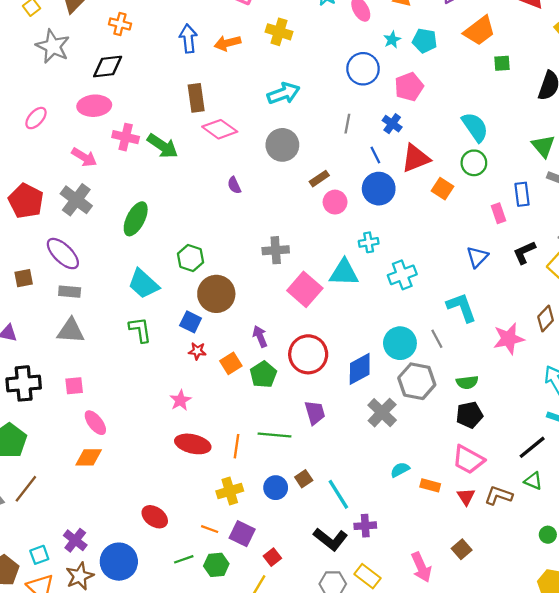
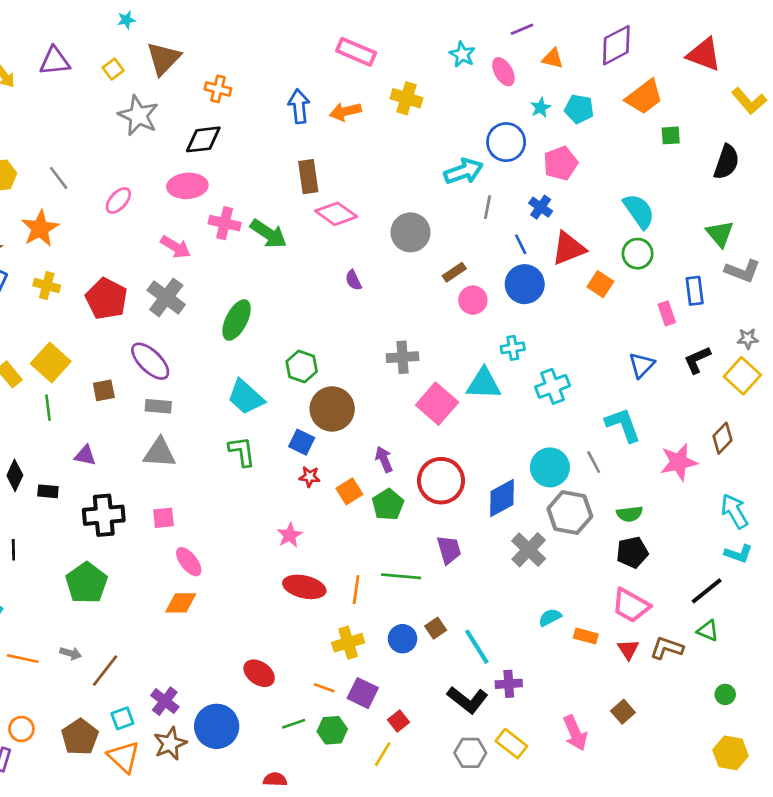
cyan arrow: (283, 93) -> (464, 171), moved
brown line: (26, 489) -> (105, 671), moved

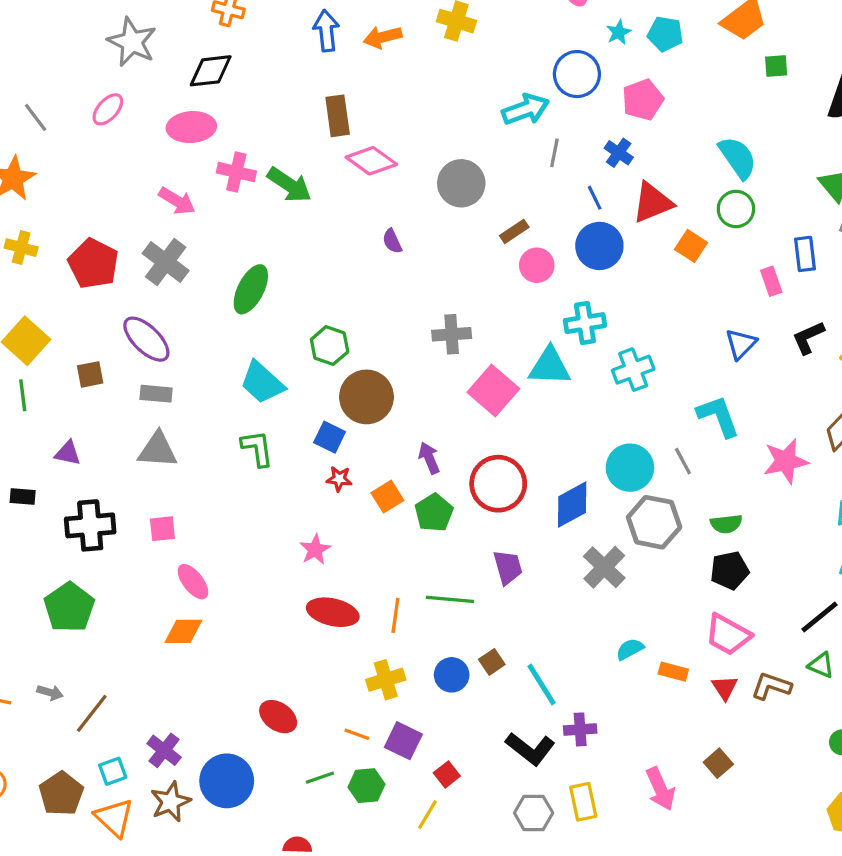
pink ellipse: (118, 200) -> (108, 109), moved
cyan cross: (513, 348) -> (585, 323), size x1.4
yellow rectangle: (511, 744) -> (583, 802), turned 40

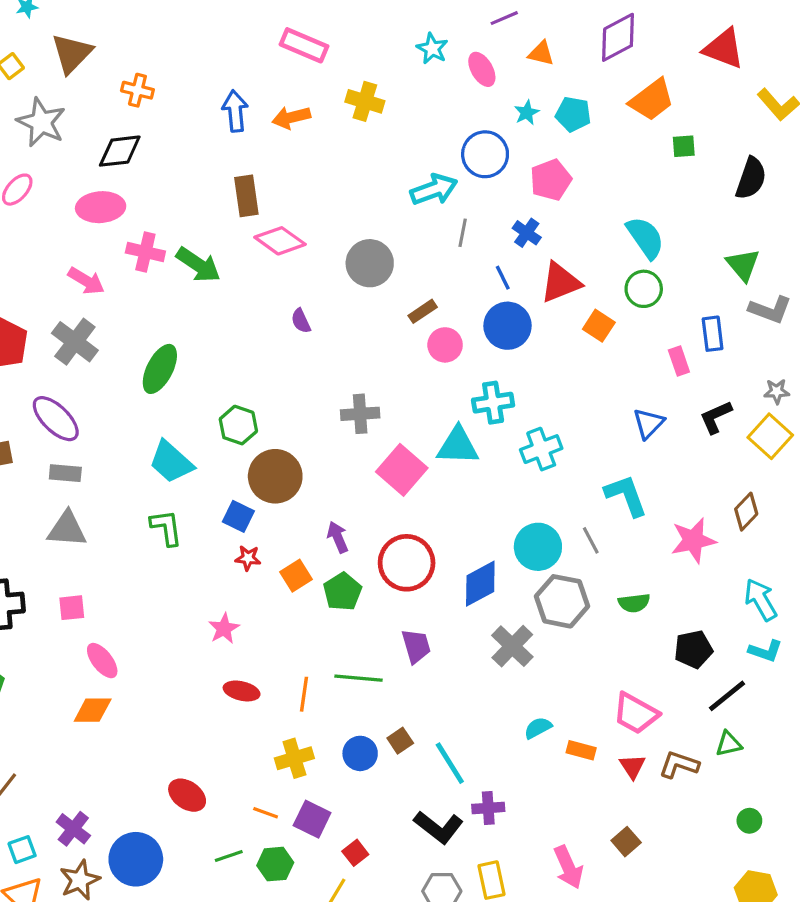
black pentagon: (730, 570) -> (693, 649), moved
red ellipse: (333, 612) -> (242, 691), size x0.7
green triangle: (821, 665) -> (729, 744), turned -36

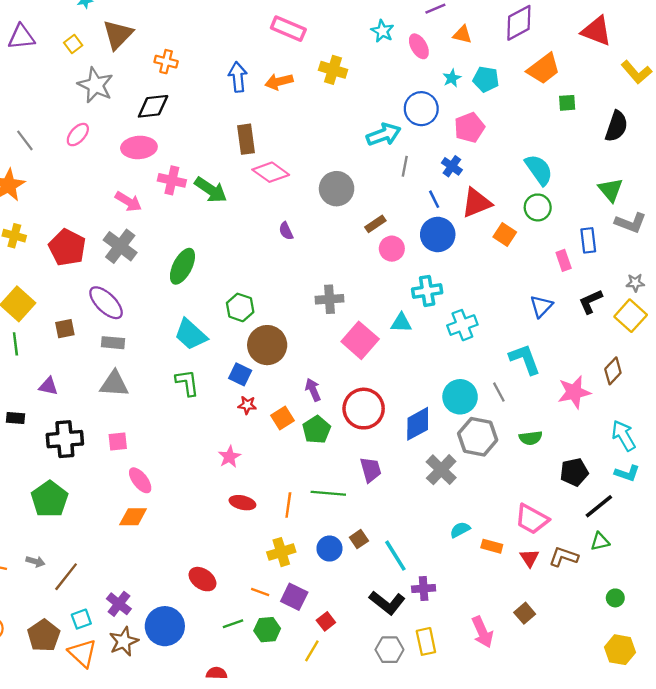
cyan triangle: (458, 446) -> (401, 323), size x0.7

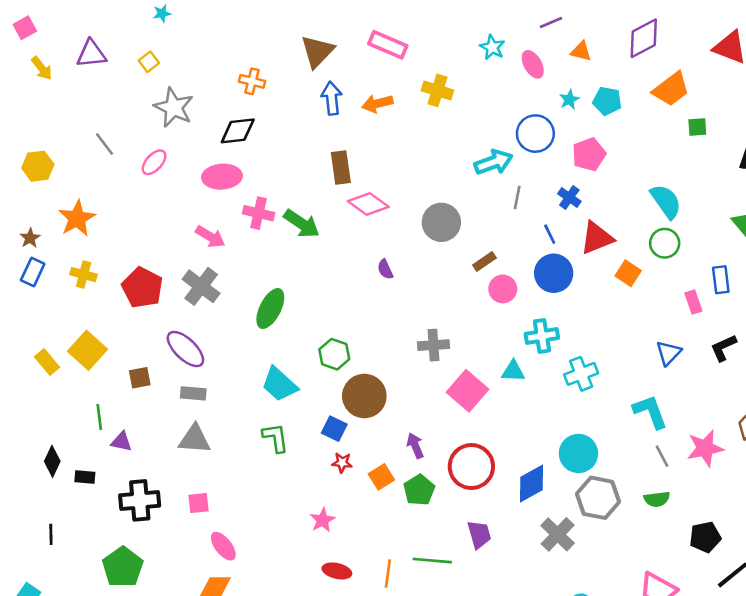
brown triangle: (118, 35) -> (317, 51), moved
gray line: (25, 140) -> (104, 144), moved
green line: (15, 344) -> (99, 417), moved
gray line: (499, 392) -> (662, 456), moved

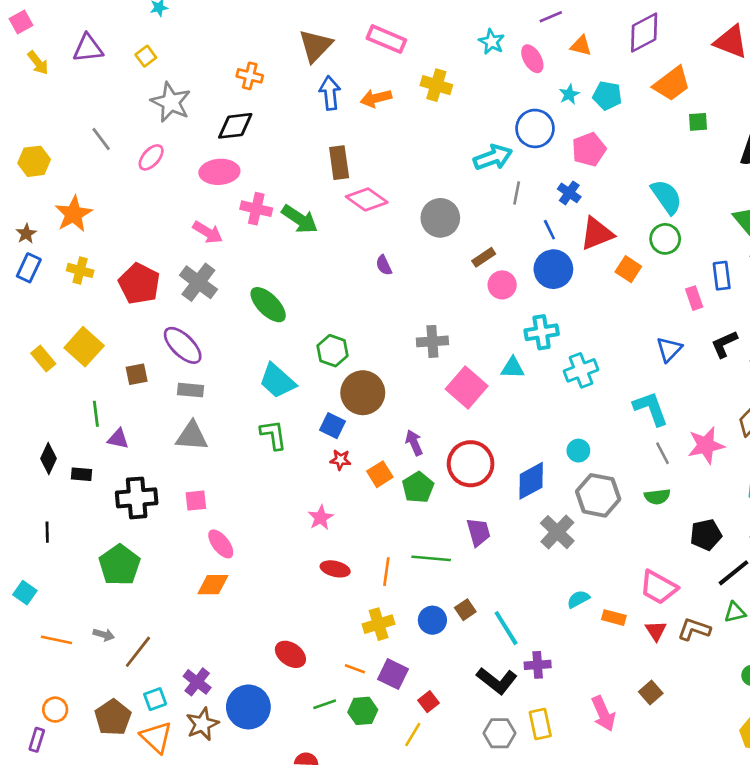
green ellipse: (270, 309) -> (268, 305), turned -72
cyan circle: (578, 453) -> (578, 451), size x0.6

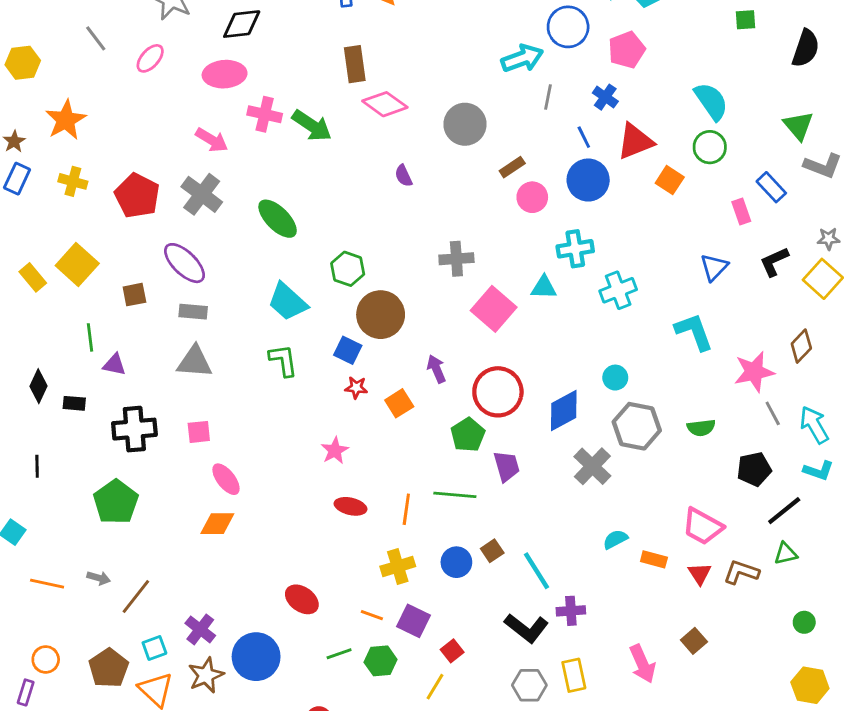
blue rectangle: (722, 276) -> (771, 187), turned -36
gray line: (663, 453) -> (773, 413), moved
green pentagon: (418, 487) -> (468, 435), moved

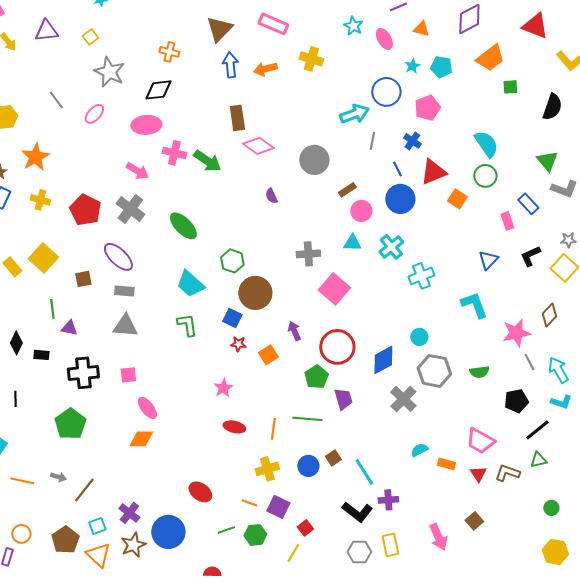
cyan cross: (575, 249) -> (391, 247), turned -30
cyan triangle: (544, 287) -> (352, 243), moved

